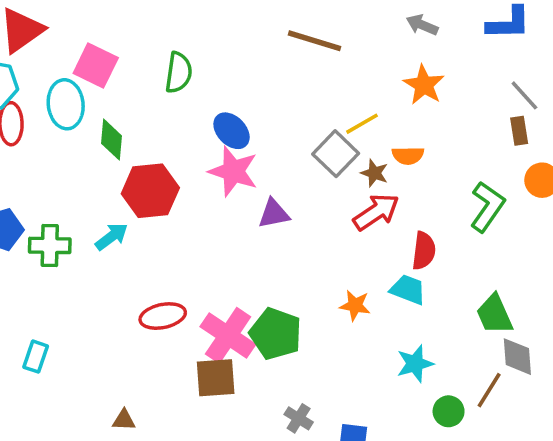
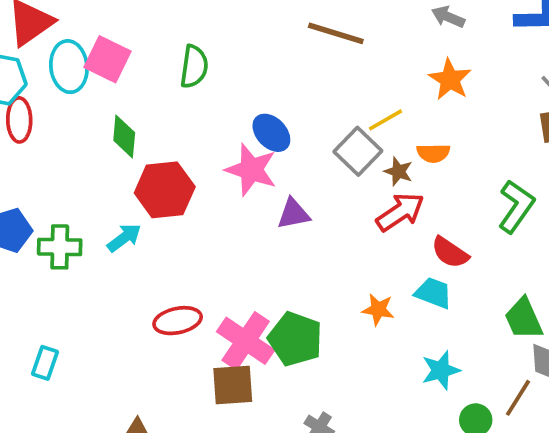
cyan ellipse: (66, 104) -> (69, 67), moved
blue ellipse: (232, 131) -> (271, 133), moved
red semicircle: (424, 251) -> (450, 252), turned 117

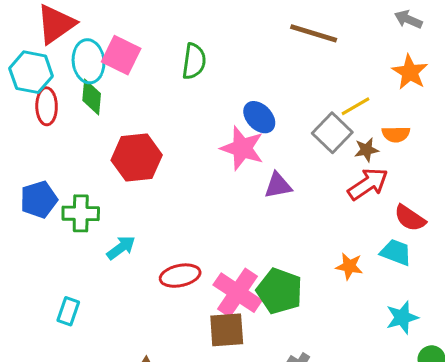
green diamond: (124, 136) -> (92, 97), moved
brown star: (398, 171) -> (366, 150), turned -30
red hexagon: (165, 190) -> (137, 158), moved
cyan arrow: (124, 238) -> (121, 248), moved

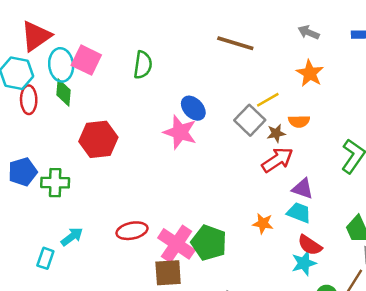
purple triangle: (278, 185) -> (303, 189), moved, turned 30
red semicircle: (410, 218) -> (310, 245), moved
cyan arrow: (121, 248) -> (72, 237), moved

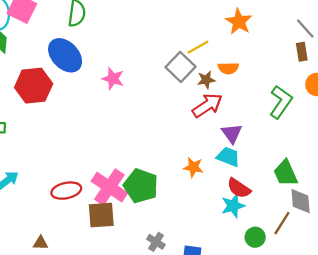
blue ellipse: (193, 108) -> (65, 55), moved, size x1.4
pink star: (180, 132) -> (113, 79), size x0.7
purple triangle: (303, 189) -> (232, 133), turned 35
red ellipse: (132, 231) -> (66, 191), moved

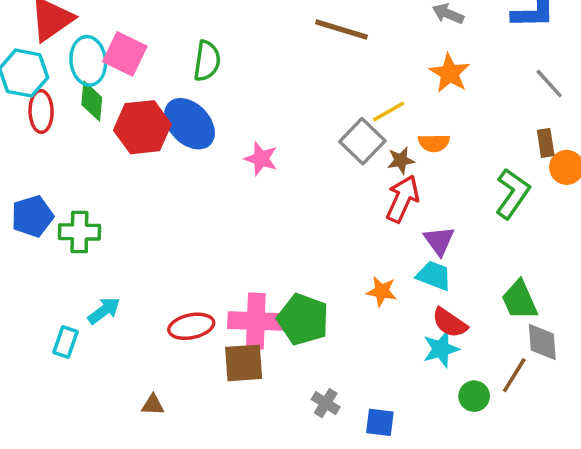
brown rectangle: (302, 52) -> (546, 143), moved
red hexagon: (34, 86) -> (142, 127), moved
red arrow: (207, 105) -> (403, 199), turned -32
pink cross: (109, 187) -> (256, 321), turned -32

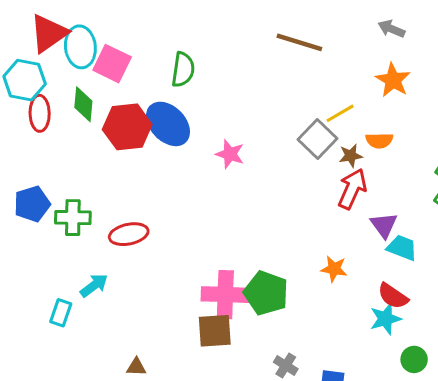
cyan ellipse: (88, 61) -> (80, 47), moved
cyan trapezoid: (434, 276) -> (402, 248), moved
red ellipse: (191, 326) -> (129, 234), moved

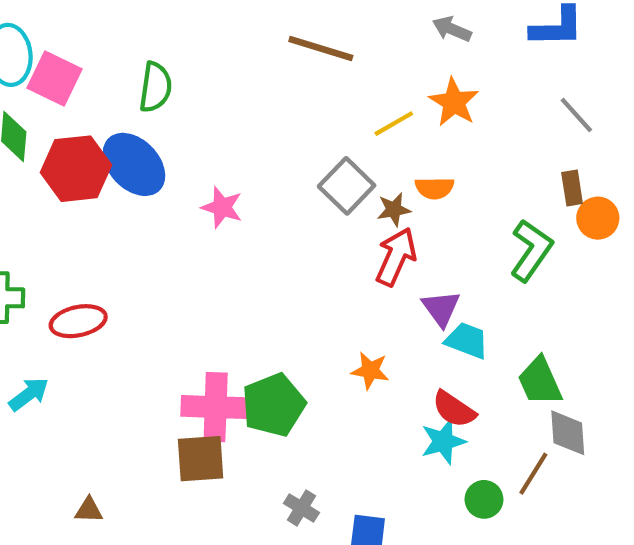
yellow line: (340, 113) -> (394, 124), moved
green pentagon: (266, 293) -> (274, 405), turned 30

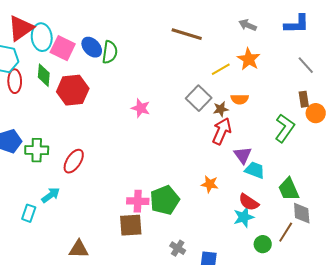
blue ellipse: (134, 164) -> (92, 47), moved, size x0.7
red ellipse: (78, 321) -> (74, 161), turned -45
pink cross: (216, 407) -> (138, 201), size x0.7
brown triangle: (89, 510) -> (79, 249), size x1.5

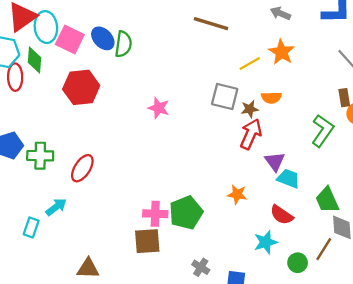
green diamond: (44, 75) -> (35, 60), moved
gray square: (199, 98) -> (225, 96), turned -30
cyan star: (244, 217) -> (266, 242), moved

